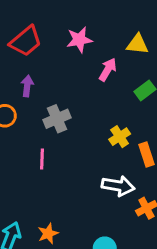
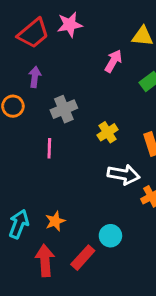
pink star: (79, 40) -> (70, 25), moved
yellow cross: (120, 137) -> (108, 132), moved

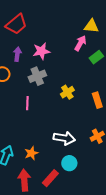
pink star: (70, 25) -> (41, 51), moved
pink arrow: (113, 61) -> (80, 43), moved
white arrow: (124, 175) -> (64, 138), moved

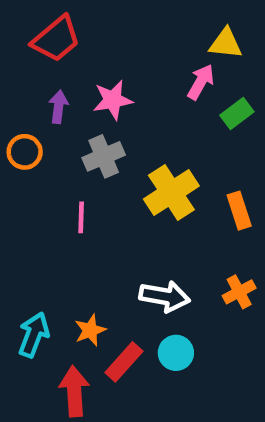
yellow cross: (67, 92) -> (171, 193), size x1.6
red rectangle: (50, 178) -> (124, 362), moved

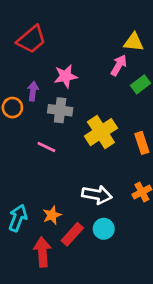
purple arrow: (58, 107) -> (33, 91), moved
gray cross: (104, 156) -> (60, 110), turned 30
pink line: (81, 217) -> (46, 147), turned -66

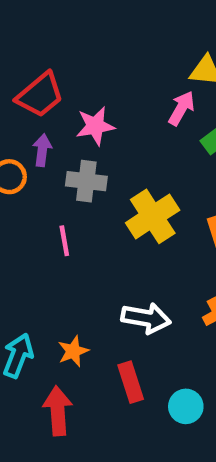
red trapezoid: (31, 39) -> (40, 95), moved
pink line: (46, 147) -> (64, 241), turned 54
cyan circle: (104, 229) -> (186, 406), moved
red rectangle: (72, 234) -> (131, 382), moved, turned -60

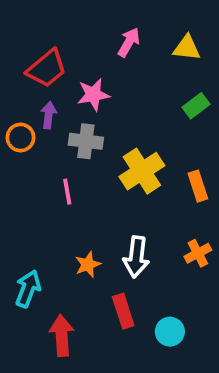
pink arrow: (181, 108) -> (129, 42), moved
white arrow: (146, 318) -> (136, 257), turned 87
orange star: (73, 351) -> (88, 264), moved

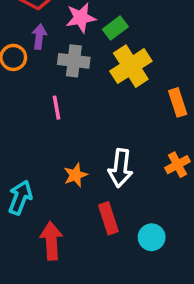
green rectangle: (196, 106) -> (115, 28), moved
yellow cross: (142, 171) -> (131, 66), moved

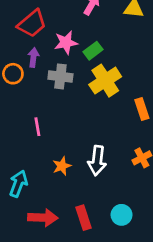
pink line: (57, 108) -> (37, 127), moved
red rectangle: (108, 218) -> (84, 218), moved
red arrow: (51, 241) -> (43, 218), turned 96

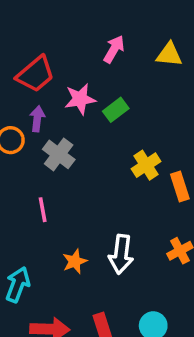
gray cross: (60, 76) -> (59, 154), moved, turned 30
yellow cross: (105, 81) -> (146, 165), moved, size x0.7

